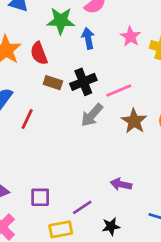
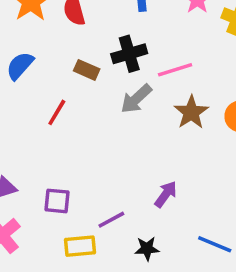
brown rectangle: (53, 83) -> (87, 70), moved
red line: (27, 119) -> (57, 112), moved
purple arrow: (121, 184) -> (166, 194), turned 108

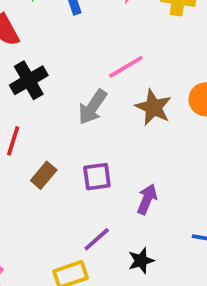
black cross: (129, 54) -> (29, 80), moved
brown rectangle: (87, 70) -> (44, 175), moved, turned -60
purple square: (57, 201) -> (97, 177), moved

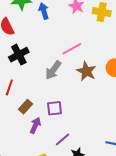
purple arrow: (147, 199) -> (35, 125), moved
purple line: (97, 239) -> (62, 139), moved

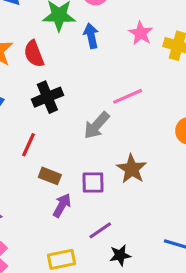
brown star: (86, 71) -> (132, 169), moved
brown rectangle: (25, 107) -> (50, 176), turned 64

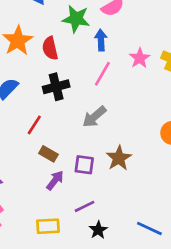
pink star: (141, 33) -> (140, 58), moved
pink line: (128, 96) -> (102, 74), moved, turned -45
black star: (120, 255) -> (98, 230), turned -30

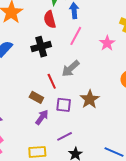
red semicircle: (50, 48) -> (50, 19), moved
pink star: (140, 58) -> (107, 43), moved
red line: (34, 125) -> (52, 81), moved, turned -56

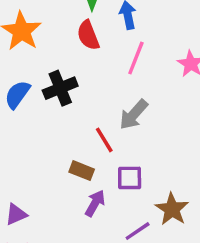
black cross: (41, 47) -> (60, 88), moved
brown star: (90, 99) -> (172, 209), moved

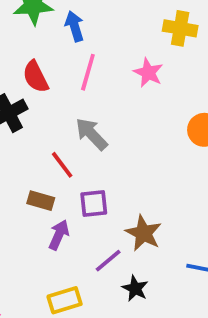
red semicircle: (88, 35) -> (36, 77), moved
gray arrow: (134, 115) -> (91, 134), turned 100

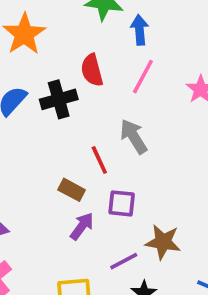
brown star: (143, 233) -> (163, 242), turned -30

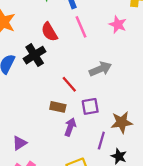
pink line: (143, 77) -> (81, 27), turned -35
gray arrow: (134, 136) -> (100, 69), moved, turned 115
purple line: (124, 261) -> (101, 141), turned -30

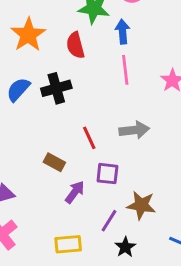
red semicircle: (49, 32) -> (75, 45), moved
brown rectangle: (58, 107) -> (54, 162), moved

